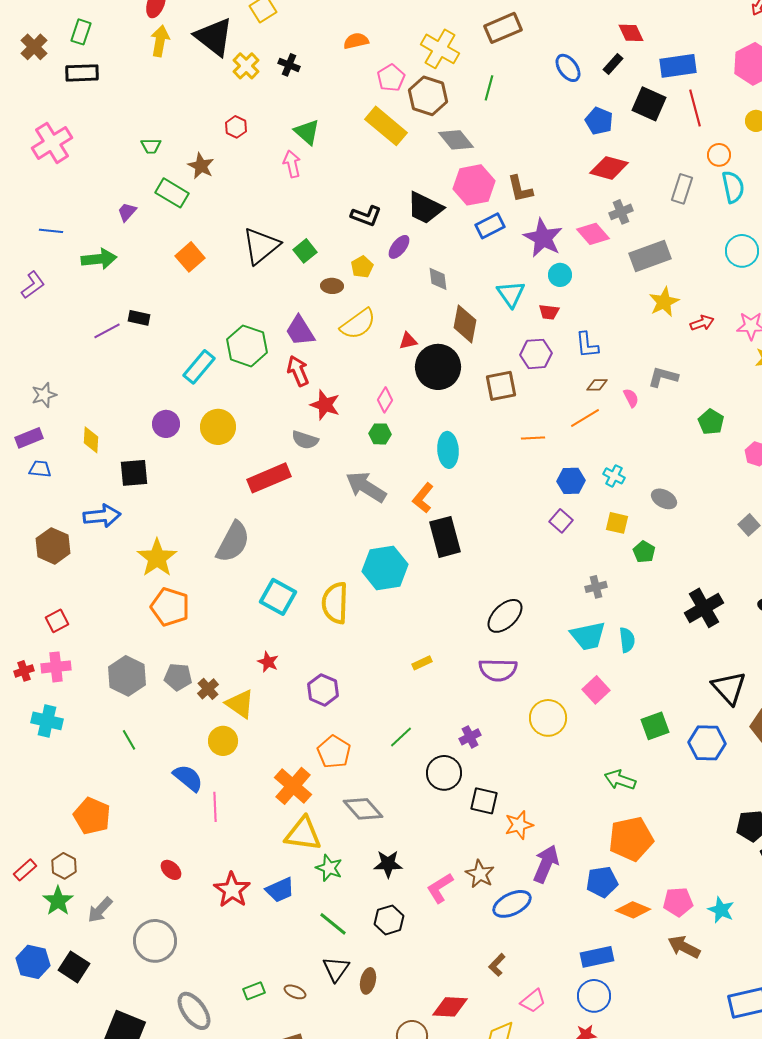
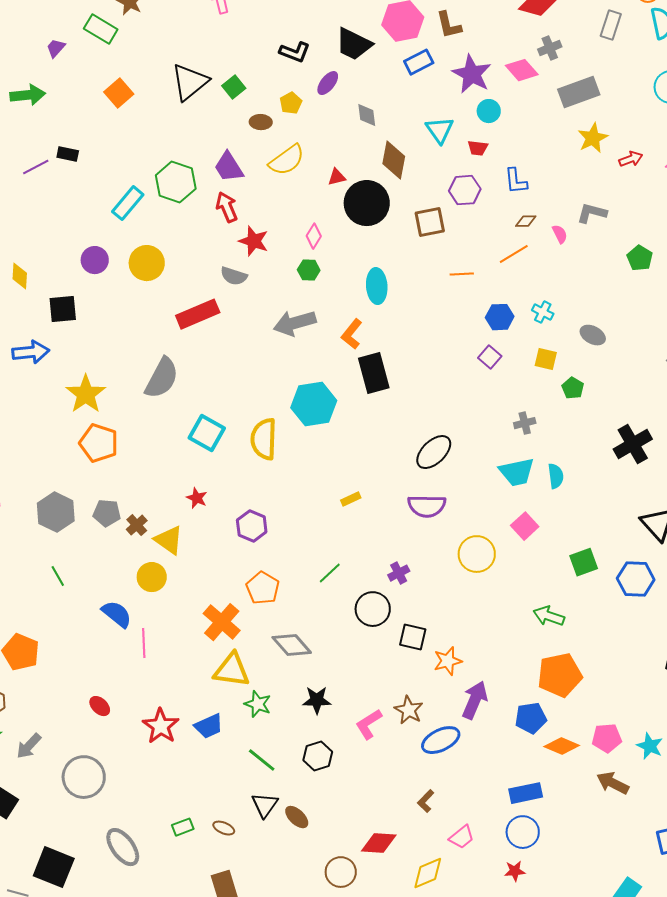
gray arrow: (366, 487) -> (295, 323), turned -48
brown ellipse: (368, 981) -> (297, 817), turned -60

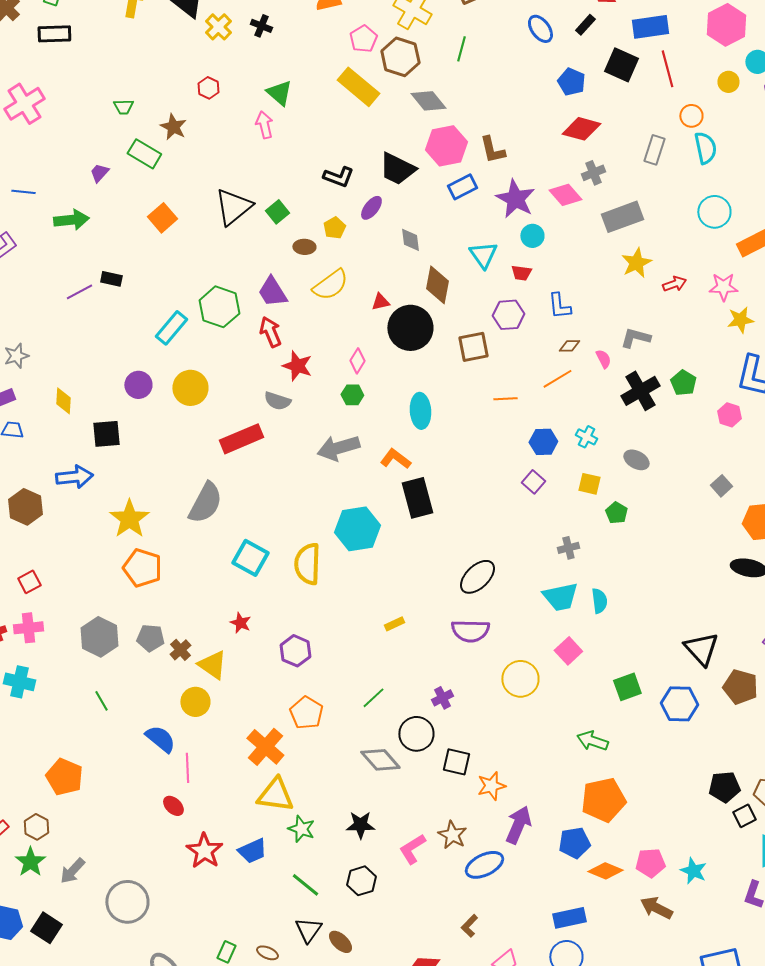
orange L-shape: (352, 334) -> (395, 459), turned 88
black cross: (633, 444) -> (640, 391), moved
gray diamond: (292, 645) -> (380, 760), moved
red ellipse: (100, 706) -> (173, 806), moved
green rectangle: (183, 827) -> (226, 952), turned -45

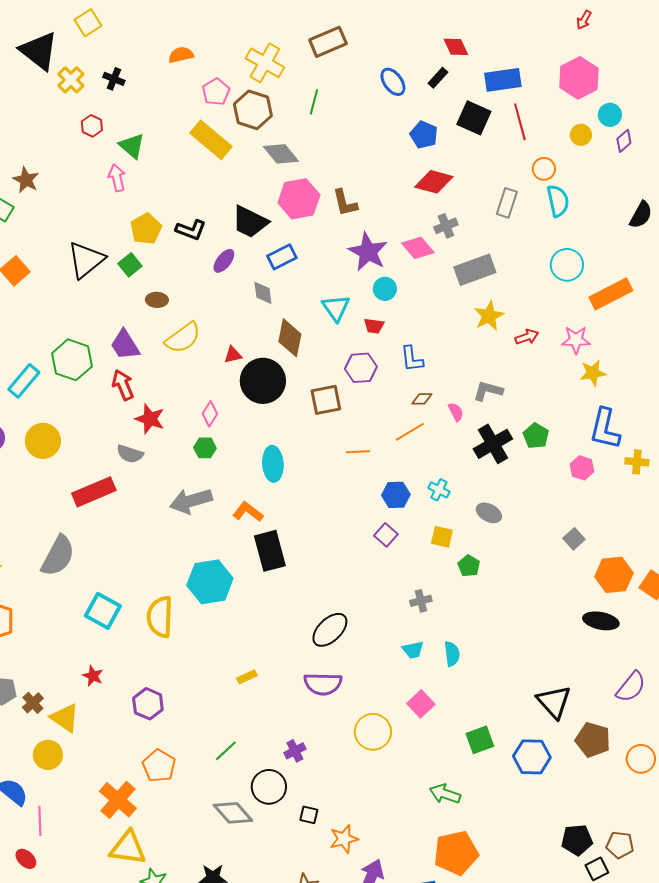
red hexagon: (208, 88) -> (92, 126), moved
blue rectangle: (462, 187) -> (282, 257), moved
yellow pentagon: (334, 228) -> (146, 229), moved, size x1.4
cyan trapezoid: (560, 597) -> (413, 650), size x0.6
black square: (456, 762) -> (309, 815), size x0.7

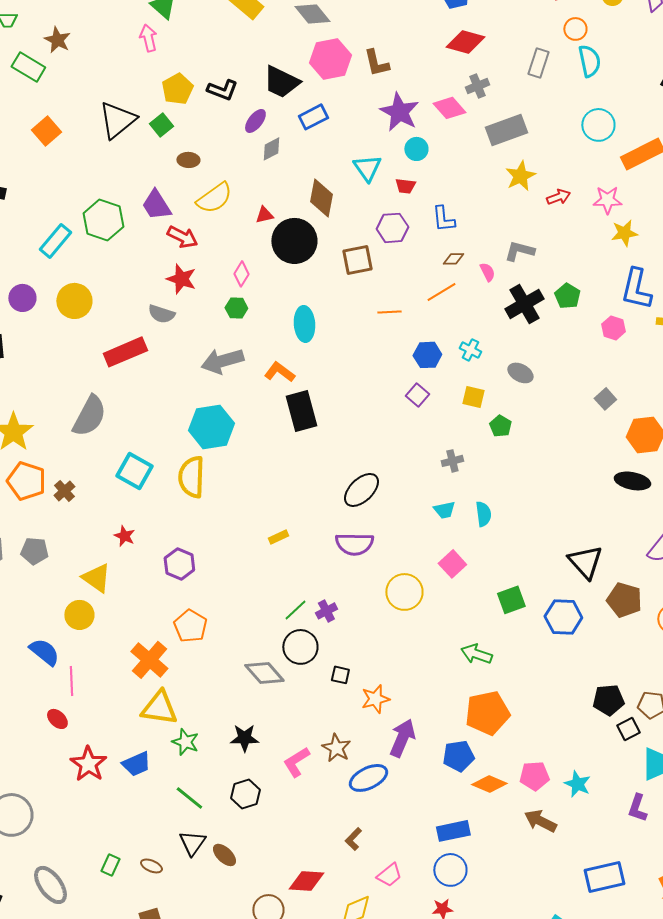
gray diamond: (263, 293) -> (271, 149), moved, turned 70
red arrow: (123, 385) -> (182, 237), moved, turned 140
cyan hexagon: (210, 582) -> (211, 427), moved
brown cross: (33, 703) -> (64, 491), moved
green line: (226, 751) -> (295, 610), moved

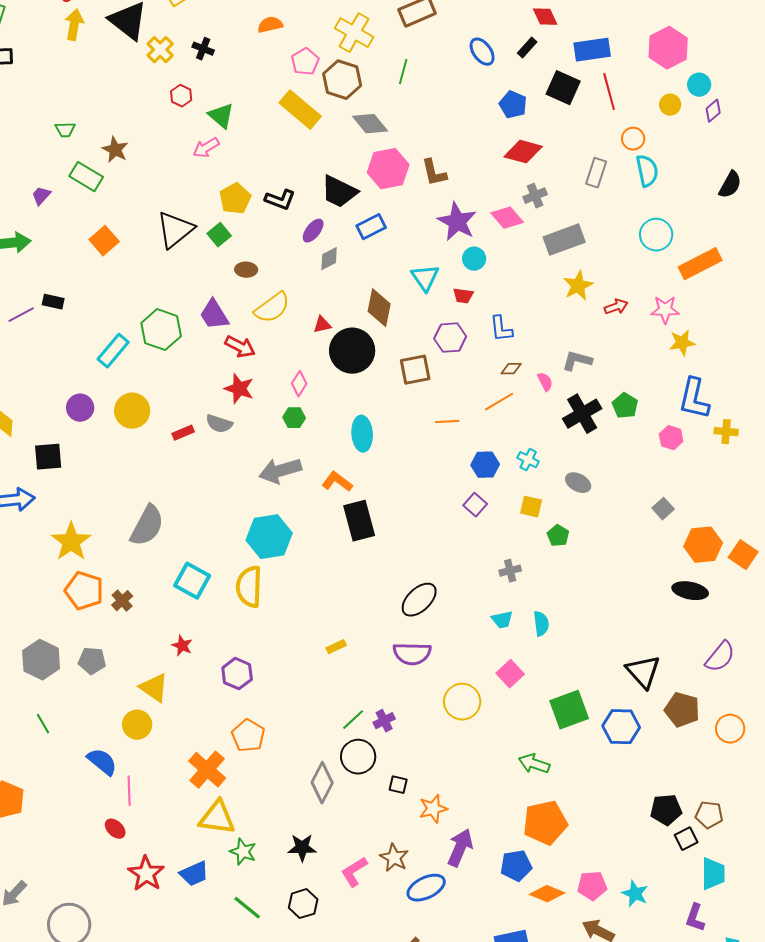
pink arrow: (148, 38) -> (206, 148), turned -108
red rectangle: (125, 352) -> (183, 433), moved, size x0.5
green square: (511, 600) -> (569, 710), size x1.4
gray diamond: (264, 673) -> (322, 783), turned 69

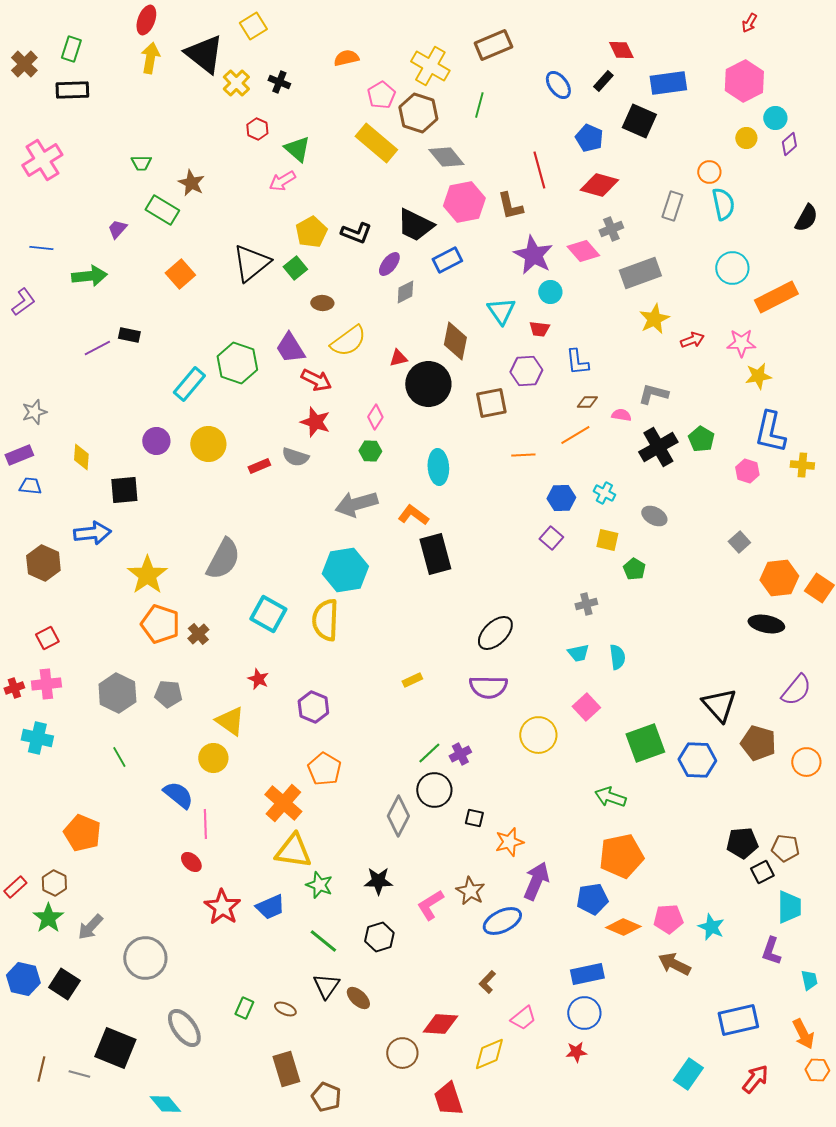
red line: (609, 92) -> (539, 170), moved
pink semicircle: (545, 382) -> (621, 415), turned -54

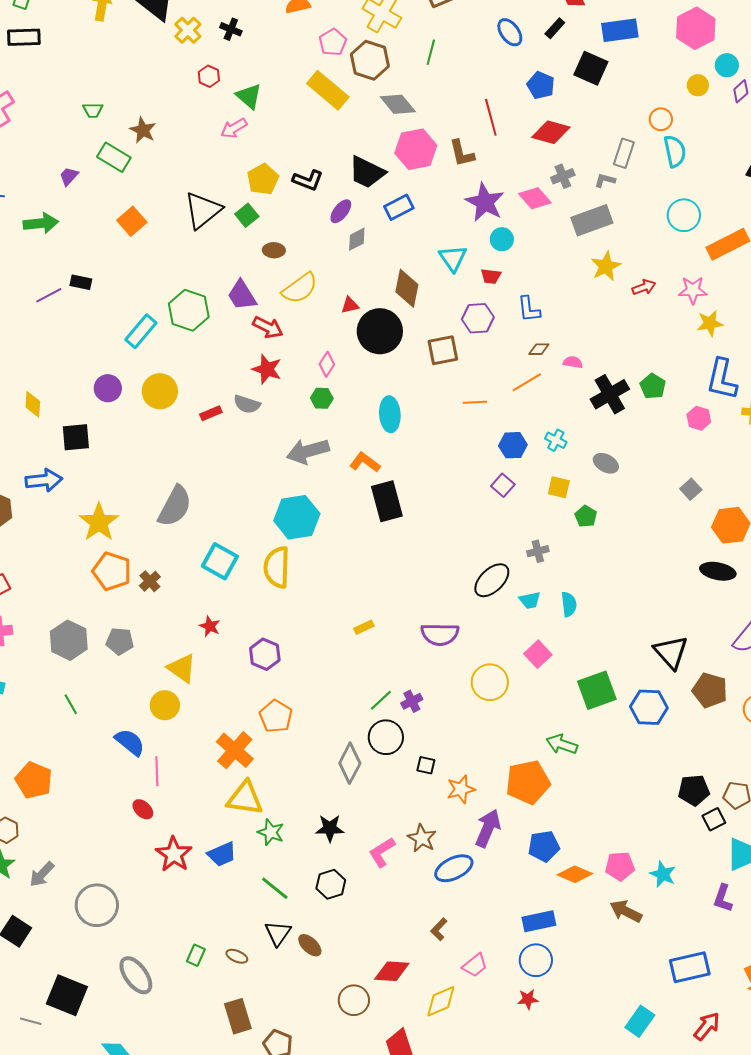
gray L-shape: (653, 394) -> (605, 180), moved, size x0.7
black ellipse: (495, 633) -> (492, 580), moved
orange pentagon: (621, 856) -> (528, 782), moved

